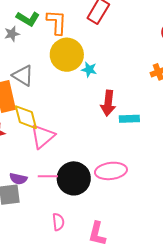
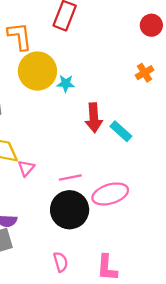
cyan rectangle: (129, 119) -> (121, 131), turned 54
pink triangle: (43, 136) -> (26, 168), size x0.6
pink line: (48, 176) -> (70, 178), moved

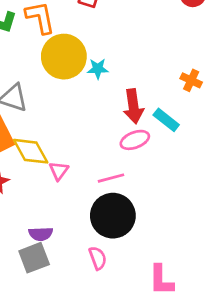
orange cross: (144, 73) -> (191, 80), moved, turned -30
pink ellipse: (110, 194) -> (135, 140), moved, size x0.7
pink semicircle: (61, 262) -> (98, 258), moved

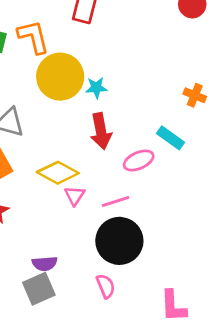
red arrow: (133, 106) -> (101, 131), moved
yellow diamond: (31, 151) -> (58, 173), moved, turned -30
pink triangle: (59, 171) -> (75, 196), moved

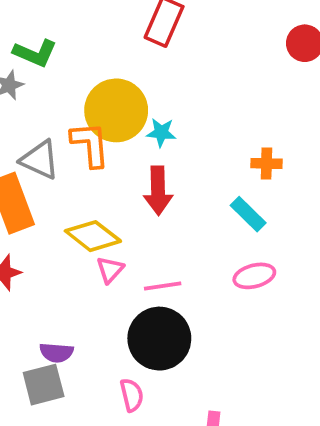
orange L-shape: (33, 37) -> (90, 144), moved
orange cross: (195, 95) -> (266, 163), moved, turned -30
pink ellipse: (139, 160) -> (254, 276), moved

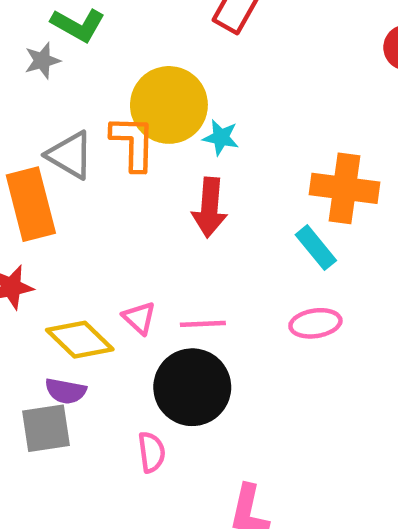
orange cross: (266, 163) -> (345, 188), size x1.8
yellow diamond: (93, 236) -> (80, 340), moved
pink triangle: (110, 270) -> (139, 318), moved, turned -36

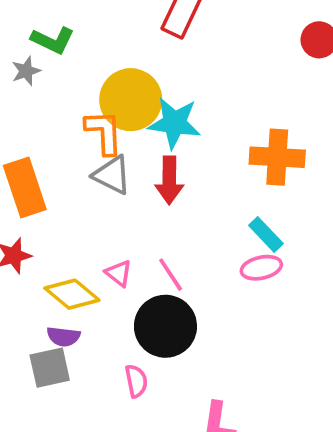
cyan star: (221, 137) -> (174, 123), size x1.8
gray triangle: (70, 155) -> (112, 175), moved
cyan rectangle: (316, 248) -> (266, 235), moved
pink line: (203, 324) -> (171, 275), turned 63

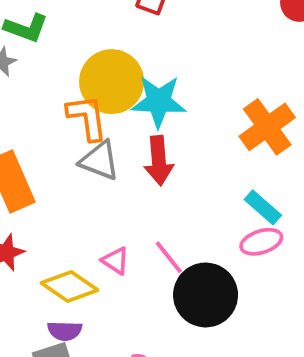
orange cross: (277, 157) -> (267, 127), turned -34
black circle: (165, 326) -> (206, 295), moved

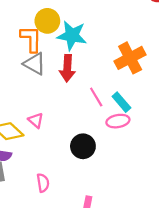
yellow circle: (112, 82) -> (47, 21), size x0.7
pink line: (169, 257) -> (96, 97), moved
black circle: (206, 295) -> (83, 146), size x0.7

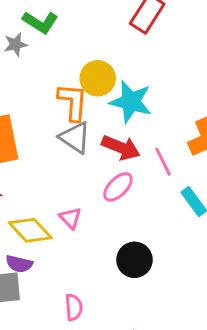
red arrow: (67, 68) -> (121, 148), turned -75
pink line: (96, 97) -> (163, 162), moved
pink ellipse: (118, 121) -> (118, 187), moved, turned -40

